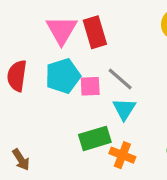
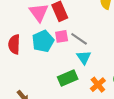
pink square: (90, 86) -> (62, 36), moved
orange cross: (122, 155) -> (98, 85), moved, turned 35

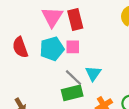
gray line: (79, 39) -> (73, 78), moved
red semicircle: (14, 44) -> (20, 47), turned -30

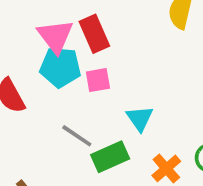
cyan pentagon: (52, 49) -> (60, 67), moved, turned 30
gray line: (73, 78) -> (77, 136), moved

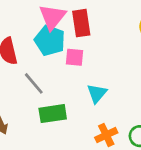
gray line: (77, 136) -> (34, 83), moved
green rectangle: (110, 157) -> (53, 114), moved

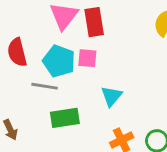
cyan pentagon: (50, 40) -> (59, 61), moved
gray line: (34, 83) -> (45, 86), turned -40

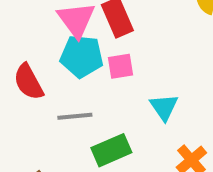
cyan pentagon: (59, 61) -> (82, 56), moved

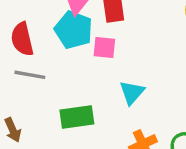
gray line: (75, 116) -> (30, 75), moved

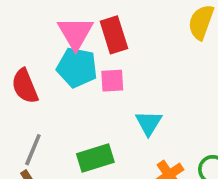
gray line: (30, 75) -> (33, 150), moved, turned -68

